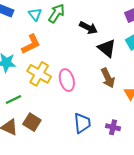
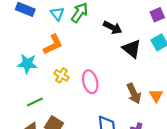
yellow cross: (39, 74) -> (61, 75), size x0.6
brown arrow: (108, 78) -> (134, 93), moved

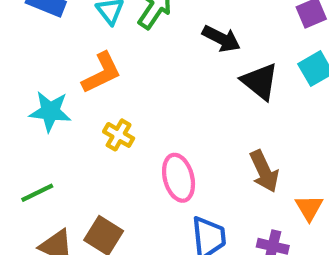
pink ellipse: (90, 82) -> (179, 178), moved
orange triangle: (156, 96) -> (309, 208), moved
green line: (35, 102) -> (37, 193), moved

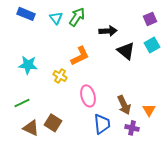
black arrow: (221, 39) -> (108, 31), turned -30
orange L-shape: (101, 73) -> (80, 56), moved
brown arrow: (264, 171) -> (124, 105), moved

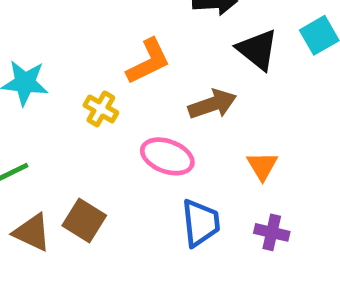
pink ellipse: (88, 96) -> (167, 156), turned -55
brown arrow: (124, 105) -> (212, 104), moved, turned -84
orange triangle: (149, 110) -> (262, 166), moved

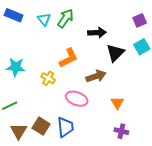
black triangle: (258, 50) -> (115, 53), turned 36
blue trapezoid: (201, 223) -> (65, 127), moved
brown triangle: (32, 232) -> (19, 131), turned 36

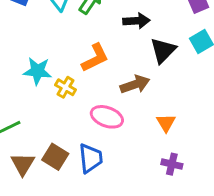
cyan star: (16, 67) -> (38, 71), moved

